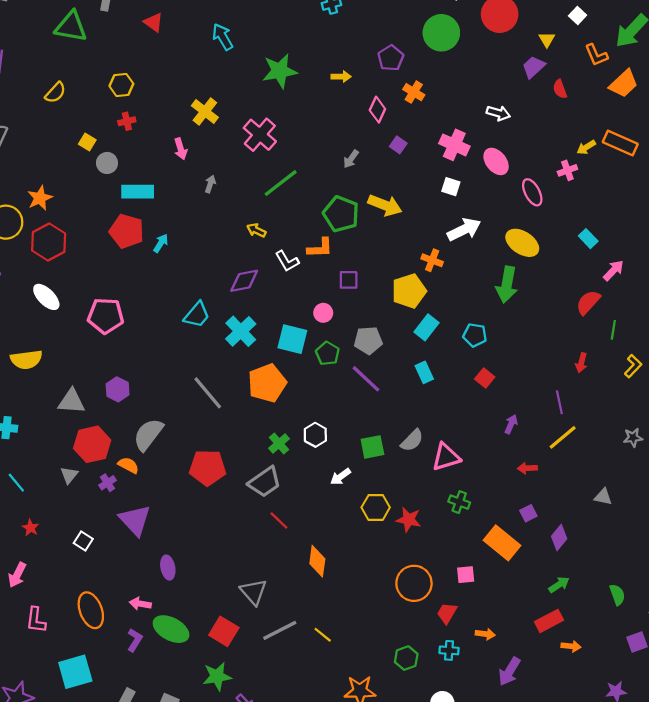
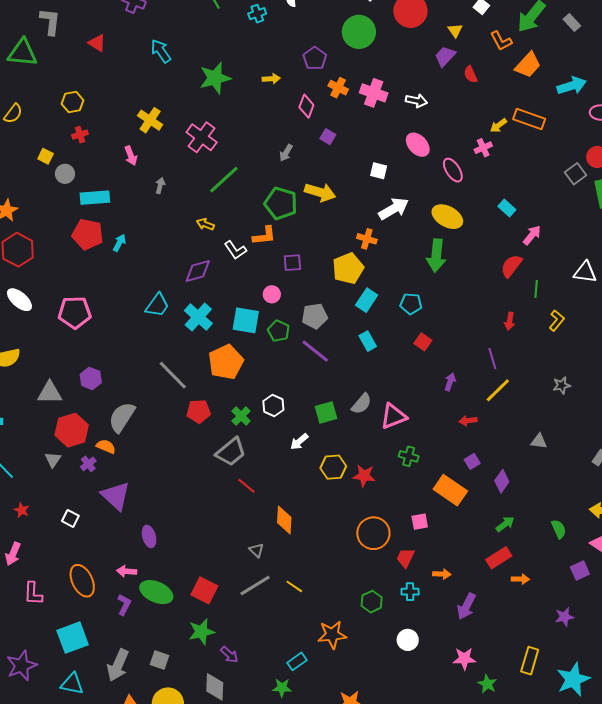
pink cross: (454, 145) -> (374, 93), moved
red pentagon: (208, 468) -> (199, 411), moved, size x0.7
gray triangle: (254, 592) -> (256, 550), moved, size x0.6

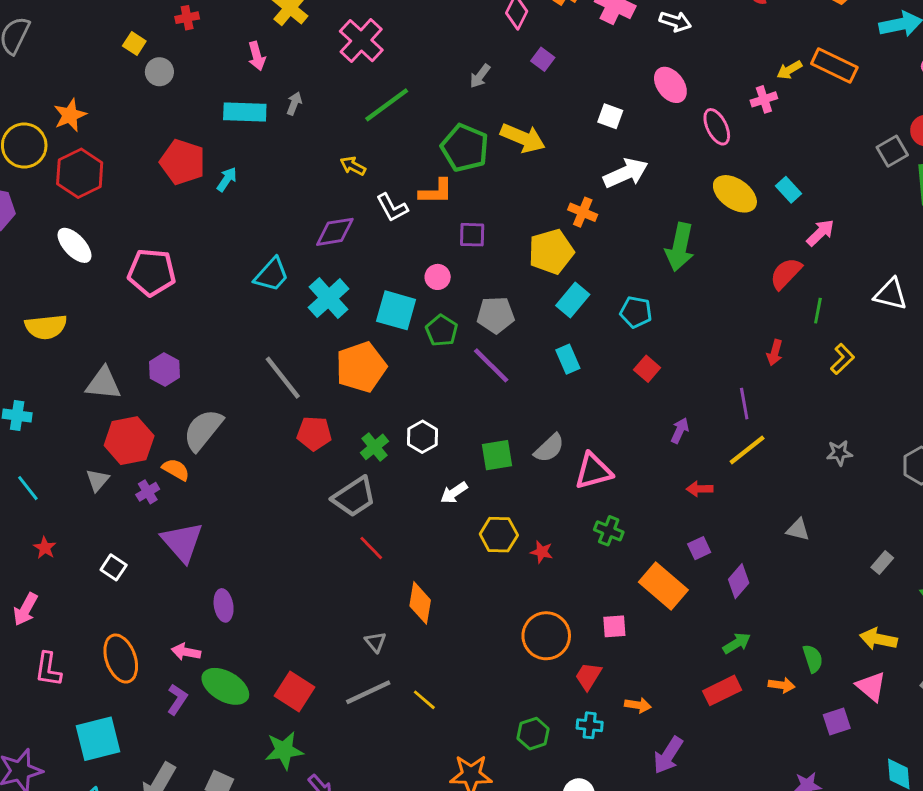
cyan rectangle: (95, 198) -> (245, 112), moved
yellow ellipse: (447, 217) -> (735, 194), moved
red star: (364, 476) -> (542, 552), size x0.7
orange arrow: (520, 579) -> (782, 685), moved

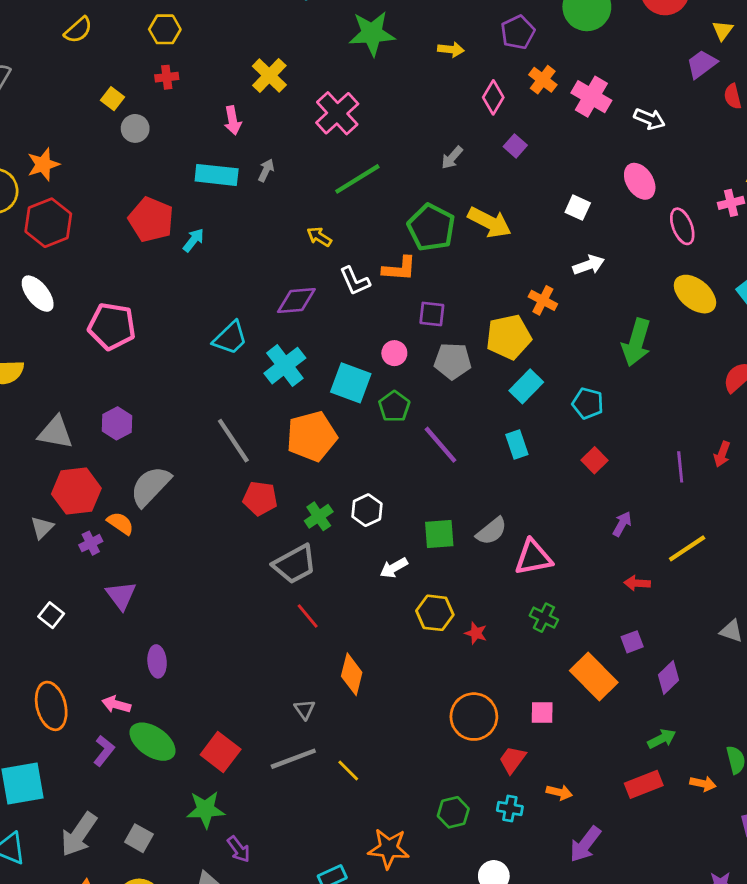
white arrow: (626, 173) -> (589, 265), size x0.7
gray pentagon: (496, 315) -> (453, 361), moved
purple line: (744, 404) -> (680, 467), moved
purple triangle: (182, 542) -> (121, 595), size x0.7

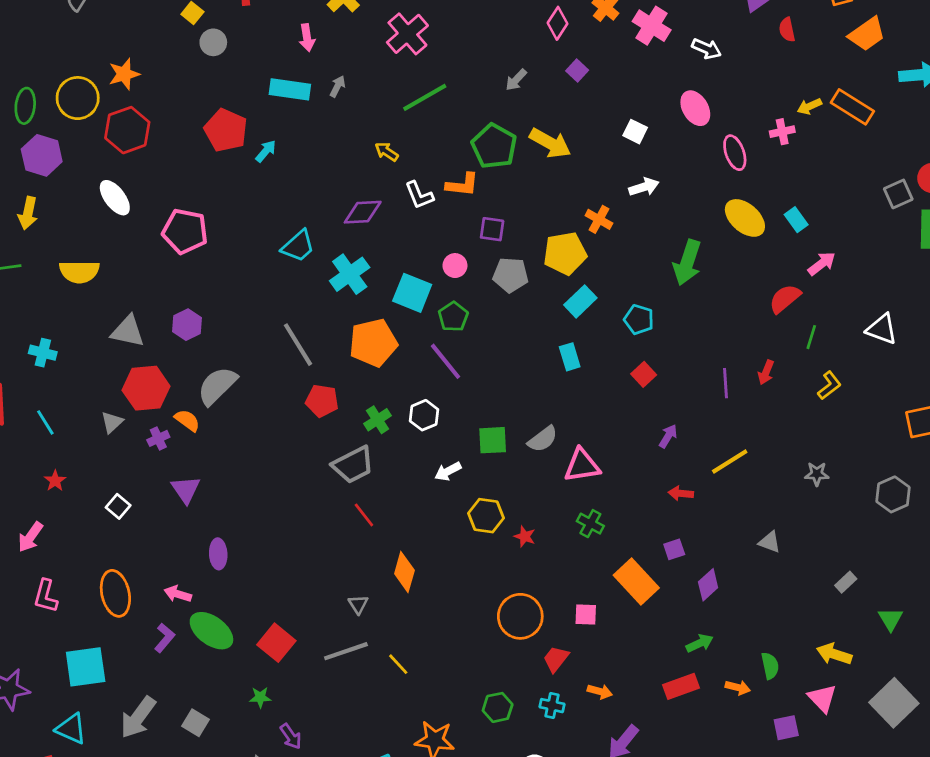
purple line: (440, 445) -> (446, 361), moved
green star: (206, 809) -> (260, 697), size x0.6

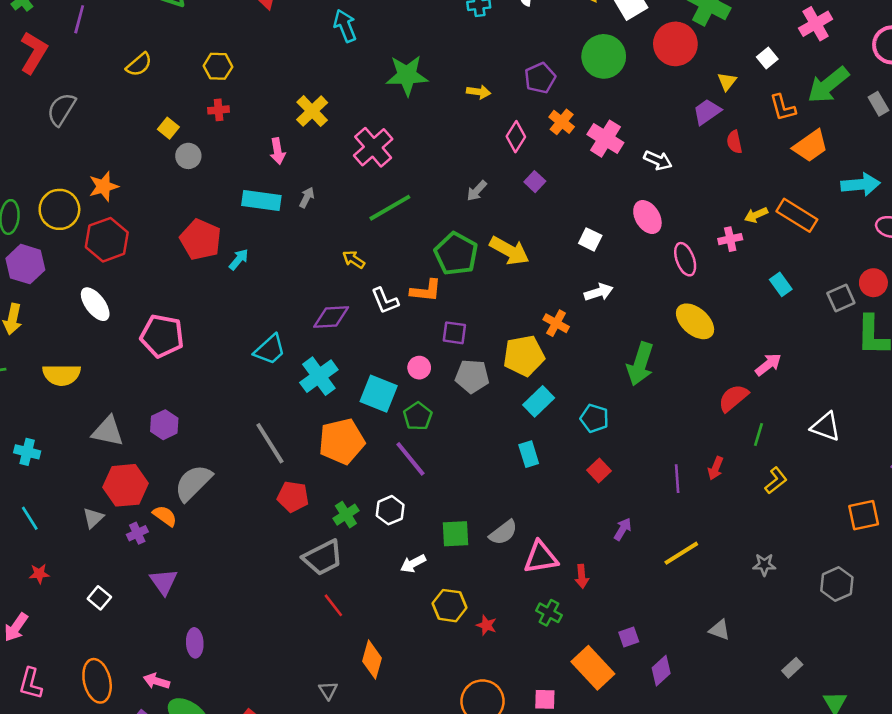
cyan rectangle: (796, 220) -> (781, 284), moved
red star: (55, 481) -> (39, 574), turned 30
red arrow: (681, 493) -> (582, 576), moved, turned -100

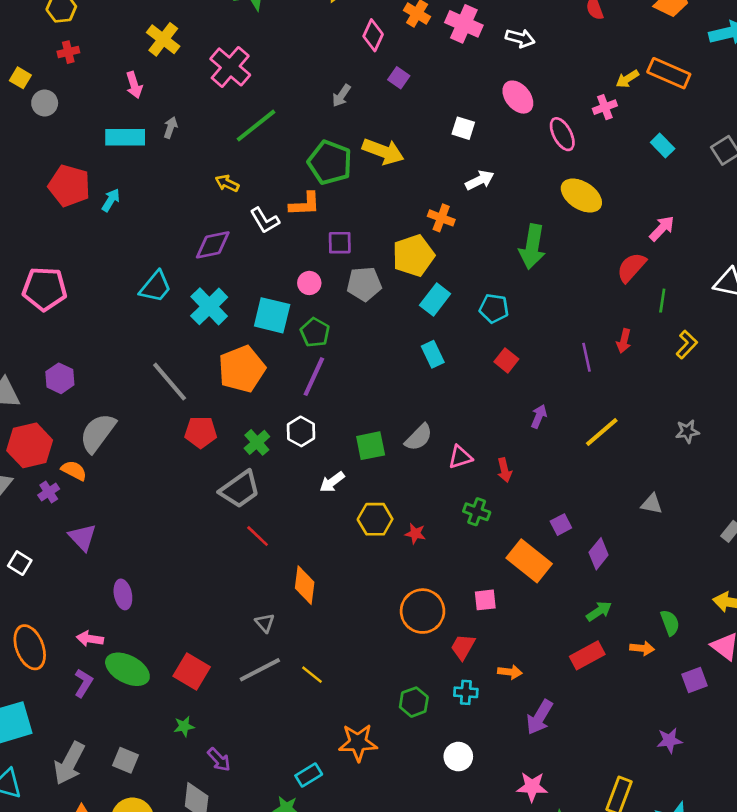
purple line: (410, 459) -> (314, 377), turned 72
pink triangle: (541, 557) -> (460, 457), size x0.7

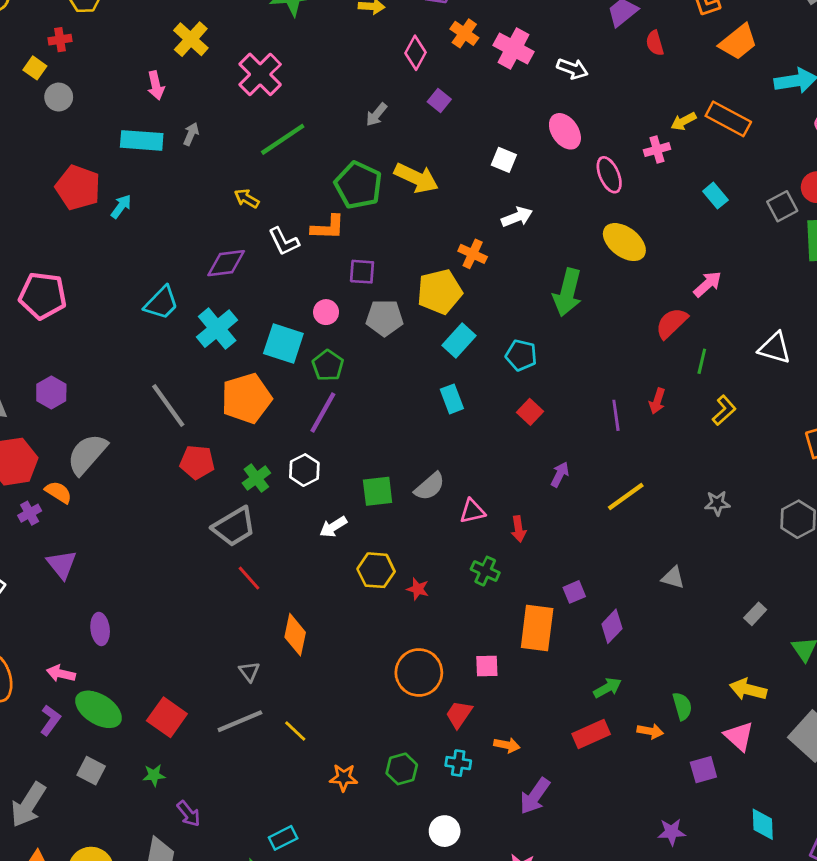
red cross: (68, 52) -> (60, 40), moved
orange rectangle: (529, 561) -> (537, 628), turned 54
orange star: (358, 743) -> (344, 778), moved, size x0.7
gray square: (125, 760) -> (91, 771), moved

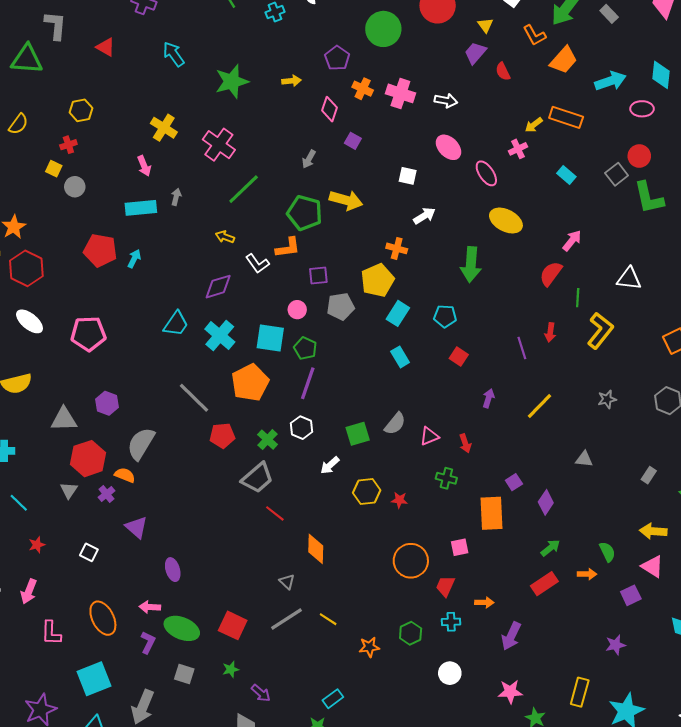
yellow L-shape: (724, 410) -> (600, 331), size x1.6

